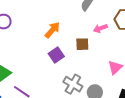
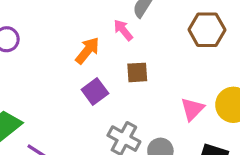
pink arrow: (100, 28) -> (123, 30), moved, turned 72

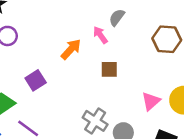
purple square: (95, 92) -> (36, 80), moved

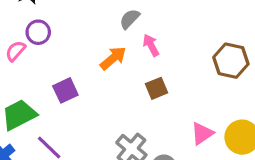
gray semicircle: (117, 17) -> (130, 19), moved
brown square: (109, 69) -> (156, 88), turned -30

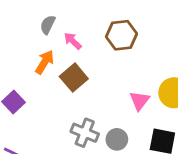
brown hexagon: (231, 61) -> (122, 35), moved
brown square: (156, 88) -> (74, 78), moved, size x1.4

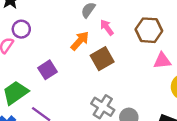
pink triangle: (140, 101) -> (162, 61), moved, turned 36

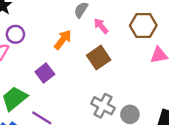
orange arrow: (80, 41) -> (63, 40), moved

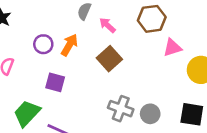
purple circle: (15, 34) -> (43, 44), moved
purple square: (45, 73) -> (55, 82), turned -30

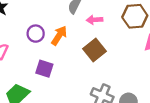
pink arrow: (107, 25) -> (95, 20), turned -49

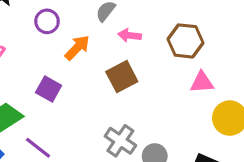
purple circle: (36, 34) -> (47, 21), moved

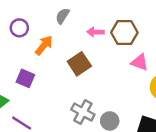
pink arrow: (130, 35) -> (95, 32), moved
pink triangle: (202, 82) -> (140, 62), turned 30

